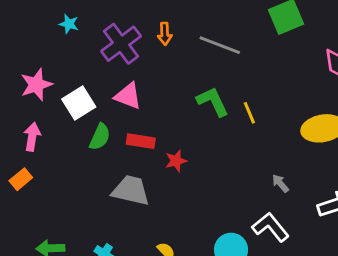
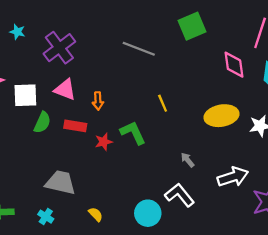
orange arrow: (165, 34) -> (98, 101), moved
green L-shape: (213, 102) -> (133, 133), moved
white square: (79, 103) -> (25, 95), turned 30
gray trapezoid: (131, 190) -> (60, 183), moved

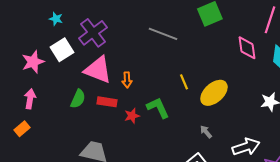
pink triangle: (65, 90) -> (98, 70), size x1.4
white square: (25, 95) -> (62, 50), moved, turned -30
yellow ellipse: (222, 116) -> (214, 93), moved, turned -32

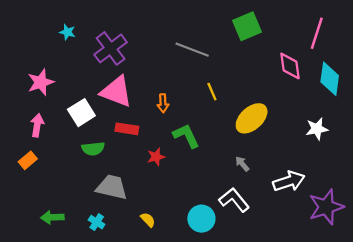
white square: (62, 50) -> (81, 113), moved
orange arrow: (127, 80) -> (163, 103), moved
yellow line: (184, 82) -> (212, 92), moved
green semicircle: (78, 99) -> (93, 149), moved, turned 60
red star: (132, 116) -> (156, 157), moved

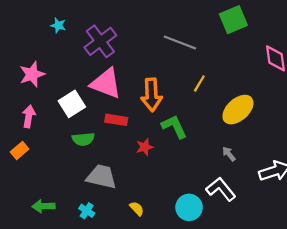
yellow line: (212, 92) -> (199, 83), turned 54
orange arrow: (163, 103) -> (152, 95), size x1.8

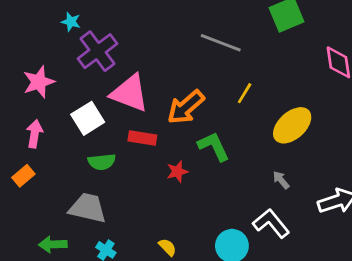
purple cross: (100, 41) -> (98, 51), moved
orange arrow: (152, 95) -> (186, 107), turned 52
gray trapezoid: (101, 177) -> (88, 208), moved

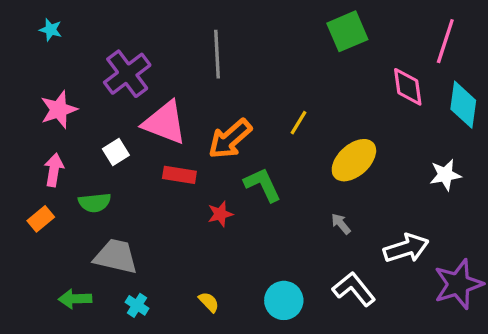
cyan star: (71, 22) -> (51, 30), moved
gray line: (221, 43) -> (217, 54), moved, turned 66
white square: (88, 118) -> (116, 152), size x0.7
green semicircle: (102, 162) -> (95, 203), moved
white L-shape: (271, 223) -> (354, 289), moved

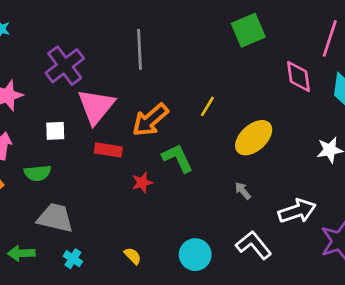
pink triangle: (165, 123) -> (96, 106), turned 48
white square: (116, 152) -> (55, 131), turned 30

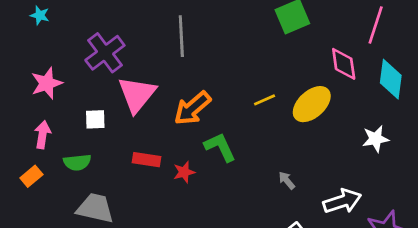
yellow line: (207, 106) -> (265, 100), moved, turned 35
yellow ellipse: (254, 138) -> (312, 104), moved
red rectangle: (108, 150) -> (147, 160), moved

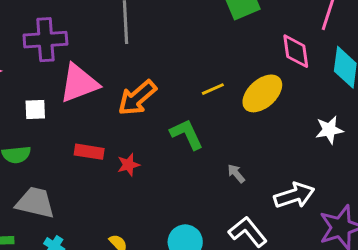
purple cross: (105, 53) -> (45, 40), turned 33
pink triangle: (137, 94) -> (79, 83), turned 30
green L-shape: (220, 147) -> (187, 134), moved

